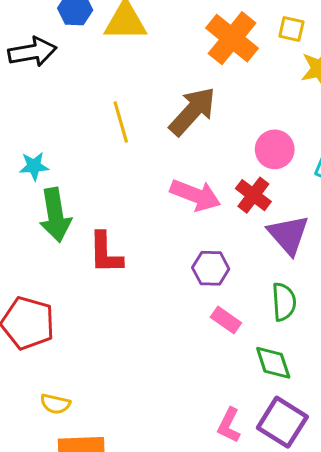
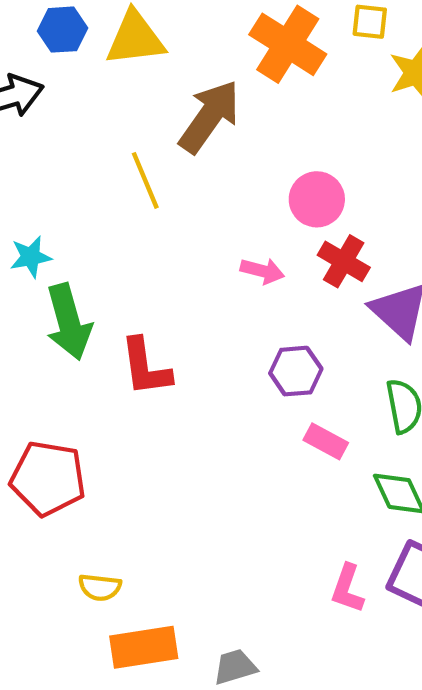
brown arrow: (192, 111) -> (209, 116), moved
pink circle: (275, 149) -> (317, 199), moved
pink arrow: (195, 195) -> (262, 271), size x0.6

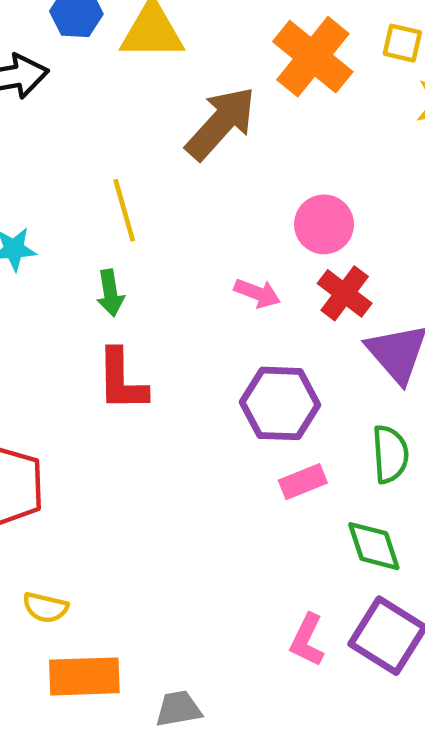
yellow line: (145, 180) -> (124, 210), moved
green arrow: (69, 322) -> (110, 293), moved, size x0.6
purple hexagon: (296, 371) -> (280, 403), size x1.4
pink rectangle: (326, 441) -> (303, 482), turned -57

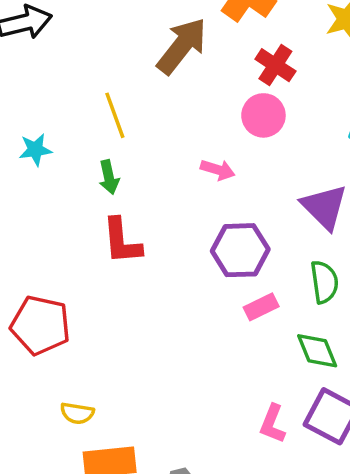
red cross: (345, 293) -> (275, 65), moved

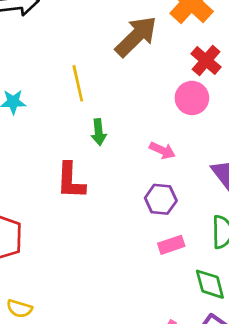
pink arrow: (218, 170) -> (162, 150), moved
green arrow: (109, 177) -> (99, 132), moved
purple hexagon: (240, 250) -> (161, 199), size x0.7

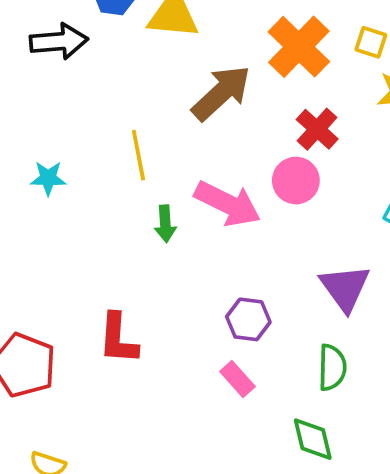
pink arrow: (162, 150) -> (228, 204), moved, size x1.8
red L-shape: (71, 181) -> (118, 339), moved
pink rectangle: (171, 245) -> (237, 379), moved, turned 65

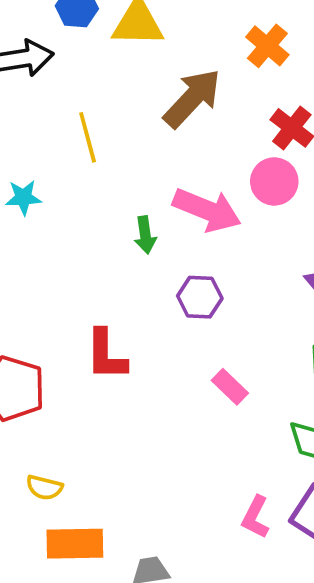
orange cross: (299, 47) -> (267, 46), size x0.7
yellow line: (138, 155) -> (88, 137), moved
purple hexagon: (248, 319) -> (200, 297), moved

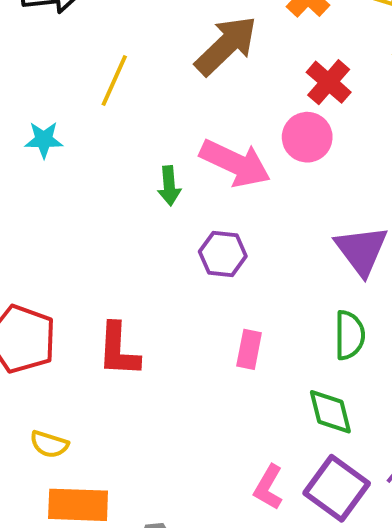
yellow line: (88, 137) -> (114, 80), turned 36
red L-shape: (106, 355) -> (118, 350), moved
pink rectangle: (230, 387) -> (249, 349), turned 54

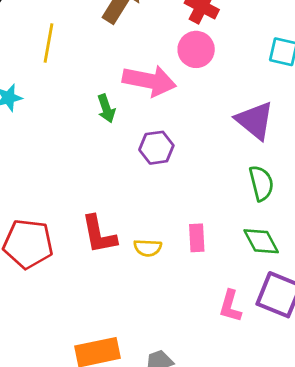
pink rectangle: (249, 349) -> (197, 238), moved
yellow semicircle: (49, 444) -> (148, 248), moved

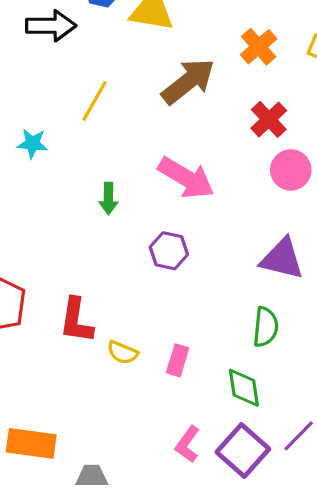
pink circle: (196, 49) -> (291, 170), moved
green arrow: (106, 108) -> (108, 198), moved
purple triangle: (255, 121) -> (282, 259), turned -45

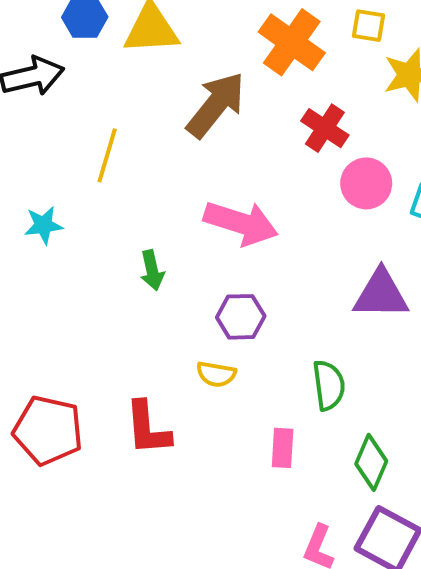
orange cross: (259, 47) -> (292, 42), size x1.4
green semicircle: (266, 327) -> (329, 385), moved
yellow semicircle: (122, 352) -> (216, 374), moved
green diamond: (244, 388) -> (371, 462), turned 45

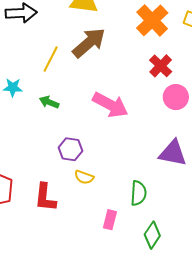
brown arrow: (216, 105) -> (89, 43), moved
green arrow: (152, 270) -> (49, 102), moved, turned 114
purple hexagon: (241, 317) -> (70, 149), moved

